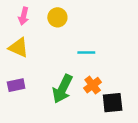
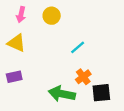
cyan line: (86, 53) -> (78, 47), turned -42
green arrow: (62, 89) -> (62, 94), moved, turned 75

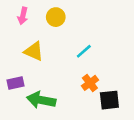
yellow triangle: (16, 43) -> (34, 51), moved
green arrow: (62, 94) -> (41, 100), moved

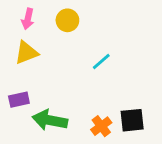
yellow triangle: (34, 51) -> (26, 53), moved, turned -45
orange cross: (90, 83) -> (101, 126), moved

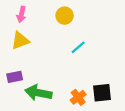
yellow circle: (67, 20) -> (65, 16), moved

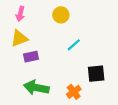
purple rectangle: (15, 77) -> (31, 57), moved
black square: (102, 93) -> (96, 74), moved

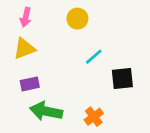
purple rectangle: (31, 57) -> (30, 84), moved
black square: (96, 74) -> (122, 79), moved

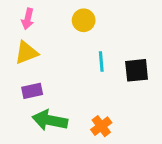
cyan line: (94, 57) -> (101, 61), turned -54
black square: (122, 79) -> (137, 70), moved

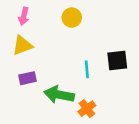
cyan line: (101, 61) -> (87, 69), moved
green arrow: (50, 120) -> (59, 95), moved

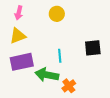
cyan line: (87, 69) -> (60, 56), moved
purple rectangle: (27, 78) -> (22, 62), size x1.6

